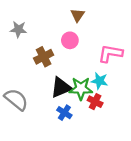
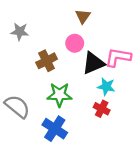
black triangle: (61, 87) -> (93, 63), moved
green star: (81, 89) -> (59, 95), moved
blue cross: (64, 113) -> (55, 129), moved, size x1.5

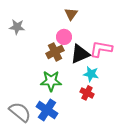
brown cross: (47, 61) -> (55, 52), moved
gray semicircle: (17, 106) -> (20, 112), moved

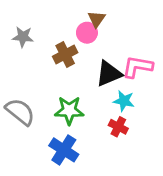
pink circle: (64, 37) -> (87, 33), moved
brown cross: (55, 52) -> (65, 55), moved
gray semicircle: (20, 112) -> (20, 112), moved

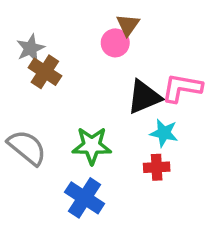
gray star: (23, 37) -> (31, 48), turned -30
brown cross: (65, 55) -> (45, 72), moved, turned -30
red cross: (118, 127) -> (157, 167), turned -30

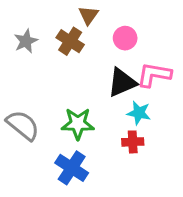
brown triangle: (128, 25) -> (88, 15), moved
pink circle: (115, 43) -> (125, 38), moved
brown cross: (45, 72) -> (70, 41), moved

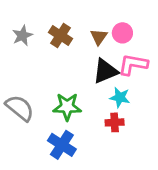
brown triangle: (88, 15) -> (99, 37), moved
pink circle: (125, 38) -> (122, 33), moved

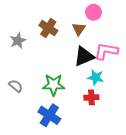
pink circle: (122, 33) -> (93, 12), moved
gray star: (22, 36) -> (18, 41), moved
gray semicircle: (20, 108) -> (16, 86), size x0.6

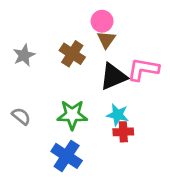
pink circle: (93, 12) -> (102, 21), moved
brown cross: (48, 28) -> (72, 54), moved
cyan star: (96, 77) -> (118, 115), moved

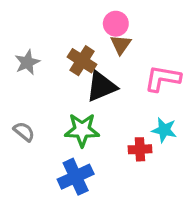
black triangle: (113, 77) -> (101, 86), moved
cyan star: (118, 115) -> (164, 130), moved
blue cross: (67, 156) -> (76, 177), turned 32

